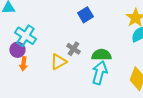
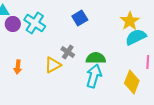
cyan cross: (25, 36) -> (35, 23), moved
purple circle: (17, 50) -> (13, 24), moved

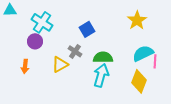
blue square: (80, 18) -> (87, 29), moved
purple circle: (13, 24) -> (35, 41), moved
cyan semicircle: (136, 37) -> (143, 53), moved

